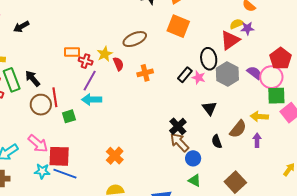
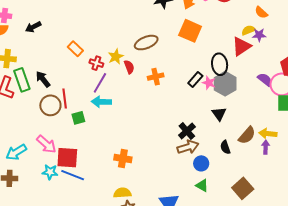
orange rectangle: (72, 52) -> (75, 49), moved, turned 42
gray hexagon: (227, 74) -> (225, 84), moved
yellow arrow: (259, 117) -> (268, 134), moved
brown arrow: (179, 142) -> (188, 147), turned 115
orange cross: (115, 156) -> (123, 158), turned -36

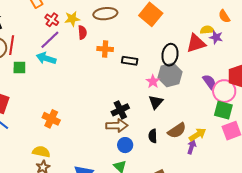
black rectangle: (195, 80) -> (130, 61), moved, turned 42
pink star: (209, 83) -> (153, 81), moved
yellow arrow: (268, 134) -> (197, 135), turned 126

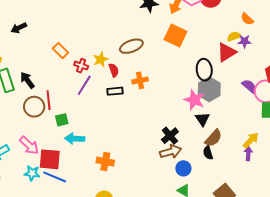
cyan arrow: (46, 58) -> (75, 139), moved
black rectangle: (130, 61) -> (115, 91), moved
pink star: (153, 81) -> (194, 100), size x1.5
brown semicircle: (177, 130) -> (213, 138), moved

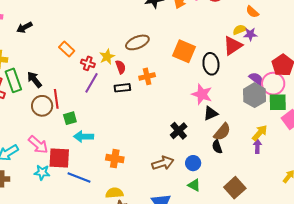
orange square: (175, 36) -> (184, 51), moved
gray hexagon: (209, 89) -> (255, 95), moved
black triangle: (202, 119) -> (211, 113), turned 42
brown arrow: (171, 152) -> (163, 163), moved
blue line: (55, 177) -> (79, 177), moved

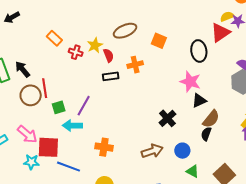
orange square: (184, 51) -> (159, 41), moved, size x0.7
purple line: (91, 83) -> (84, 106), moved
black semicircle: (217, 147) -> (206, 134), turned 40
green triangle: (194, 185) -> (193, 171), moved

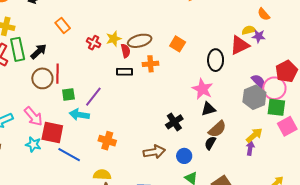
brown ellipse: (125, 31) -> (140, 41), moved
orange rectangle: (54, 38) -> (63, 26), moved
black arrow: (23, 69) -> (39, 51), turned 78

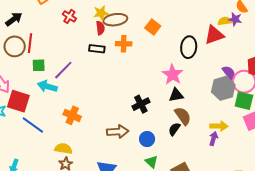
purple star: (259, 36) -> (235, 19), moved
yellow star: (114, 39) -> (101, 13), moved
brown semicircle: (217, 129) -> (183, 116), turned -90
yellow arrow: (254, 135) -> (219, 126), turned 36

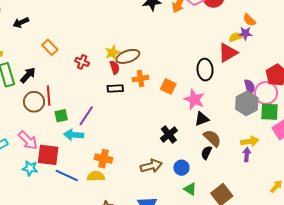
orange square: (153, 27) -> (168, 86), moved
purple semicircle: (229, 73) -> (250, 87), turned 35
yellow semicircle: (63, 149) -> (96, 176), moved

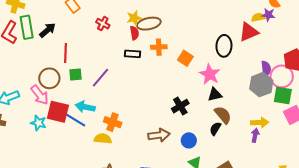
brown circle: (34, 102) -> (49, 78), moved
cyan arrow: (74, 135) -> (85, 107), moved
blue line: (67, 175) -> (75, 119), moved

